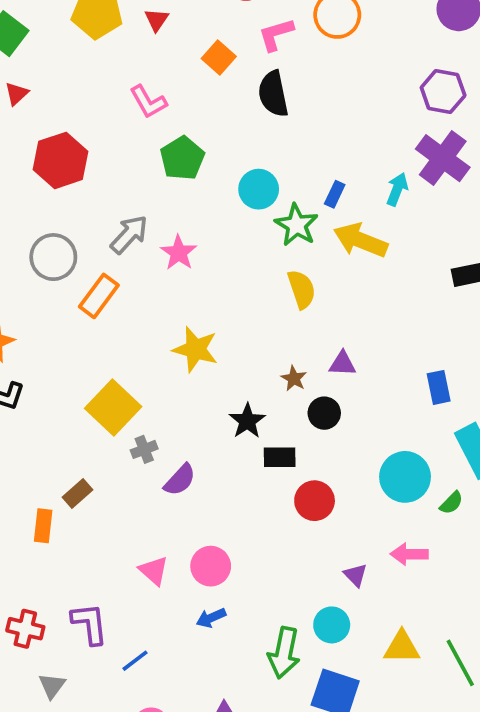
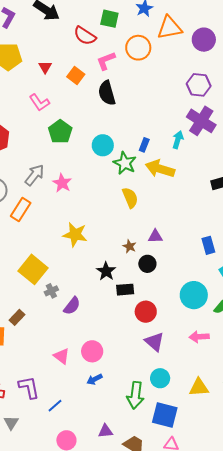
red triangle: (157, 20) -> (45, 67), moved
purple triangle: (355, 575) -> (154, 342), moved, size x1.5

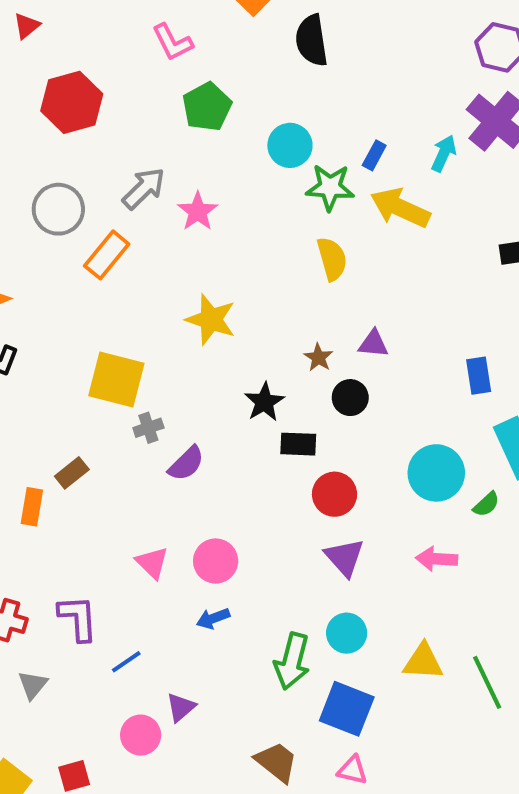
green star: (125, 163) -> (330, 187), turned -30
yellow square: (33, 269) -> (116, 380), turned -32
purple triangle: (106, 431) -> (181, 707), moved, turned -42

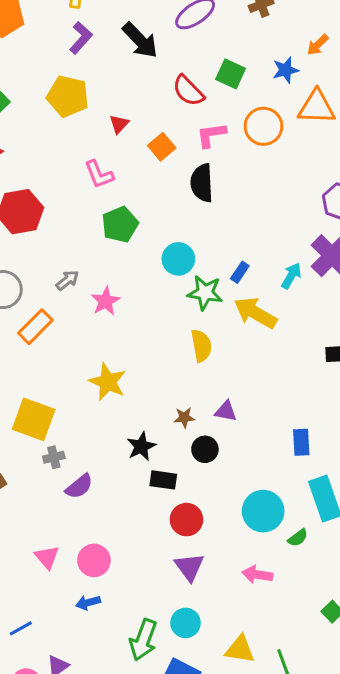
gray arrow: (144, 188) -> (67, 280), size x0.7
brown star: (318, 358) -> (184, 417), turned 30

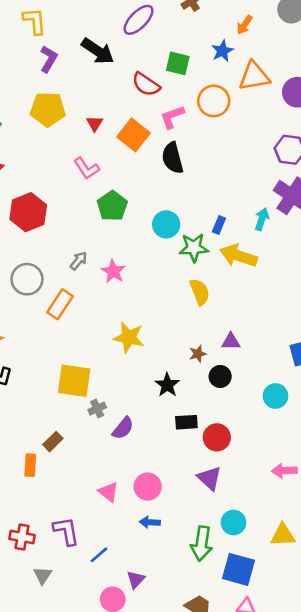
orange square: (162, 147) -> (133, 135), size x1.4
black rectangle: (163, 480) -> (186, 422), moved
cyan circle: (263, 511) -> (275, 396), moved, size x0.7
purple triangle: (189, 567) -> (209, 478), moved
blue arrow: (88, 603) -> (150, 522), turned 30

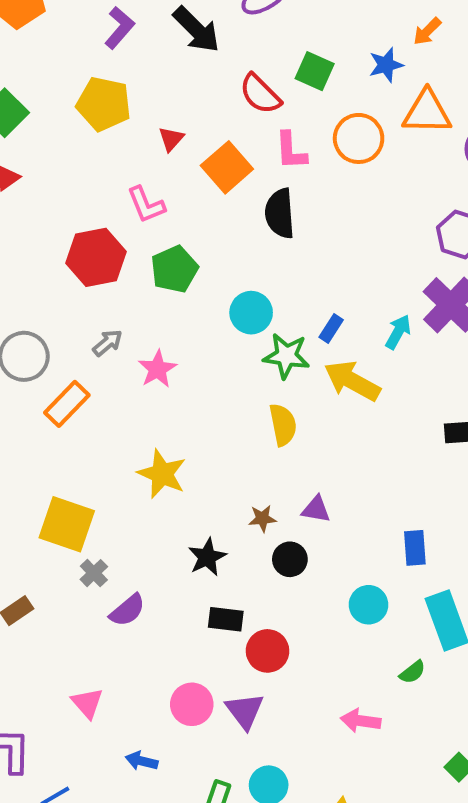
pink L-shape: (172, 117) -> (291, 151), turned -84
red hexagon: (28, 212) -> (96, 257), moved
gray cross: (97, 409) -> (94, 573), turned -30
pink circle: (148, 487) -> (192, 704), moved

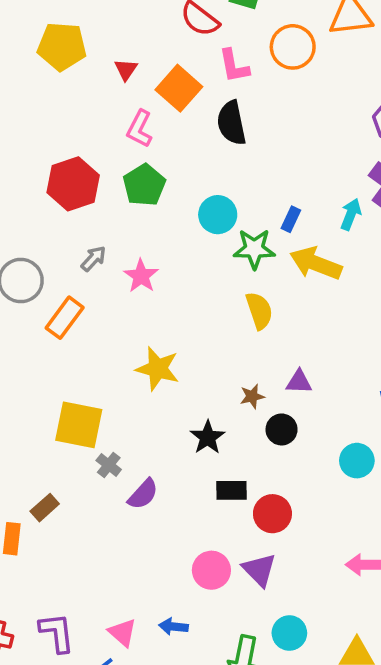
pink L-shape: (146, 205) -> (140, 129), moved, turned 57
pink triangle: (87, 703) -> (122, 633), moved

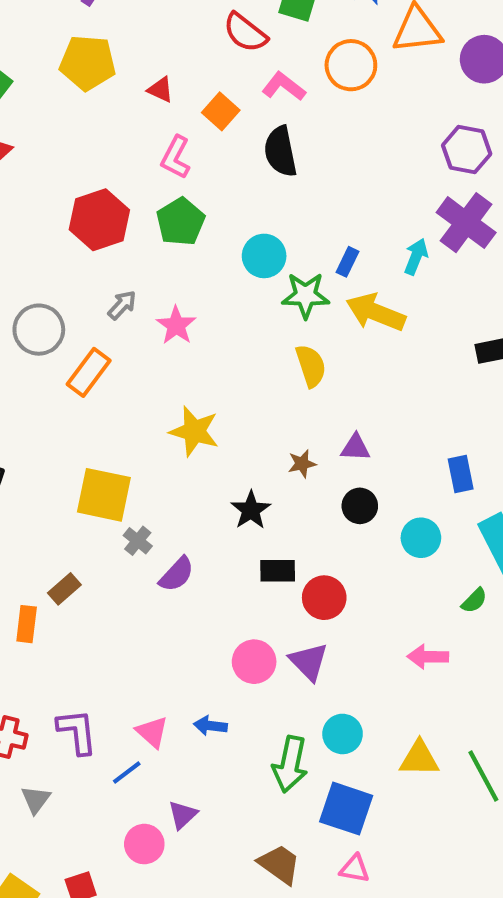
pink L-shape: (234, 66) -> (284, 86), turned 138
red triangle: (126, 69) -> (160, 90), turned -40
orange square: (179, 88) -> (221, 111), size x0.7
black circle: (282, 429) -> (360, 506), moved

